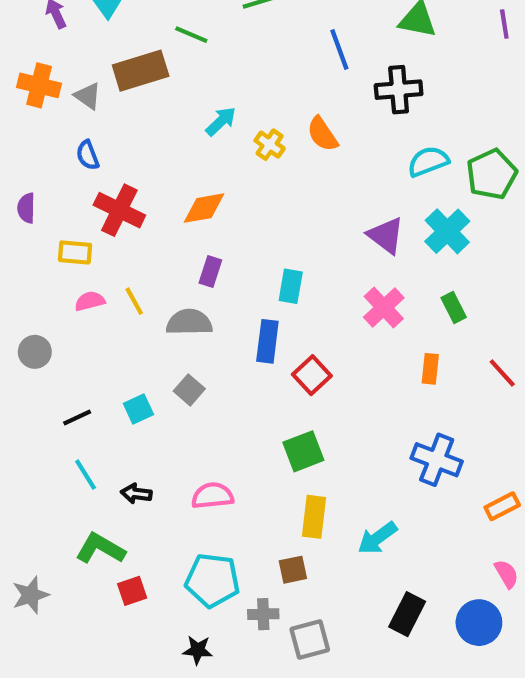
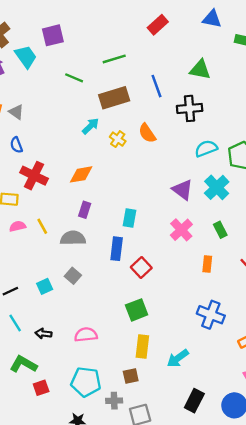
brown rectangle: (141, 71) -> (114, 98), moved

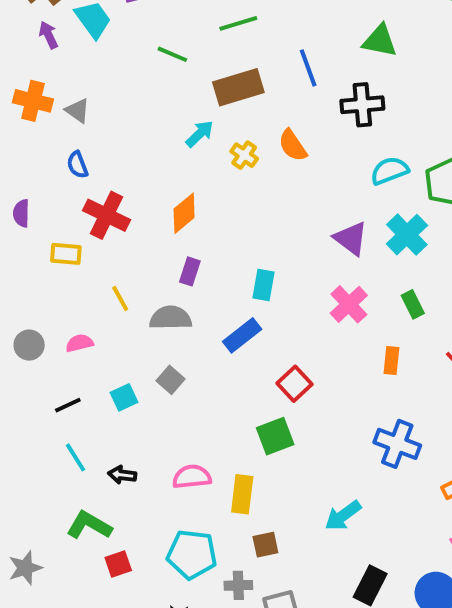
orange diamond: (81, 174) -> (184, 213), turned -30
pink semicircle: (18, 226) -> (79, 343), moved
blue rectangle: (117, 249) -> (242, 335), turned 45
red square: (141, 268) -> (295, 384), moved
yellow rectangle: (142, 346) -> (242, 494), moved

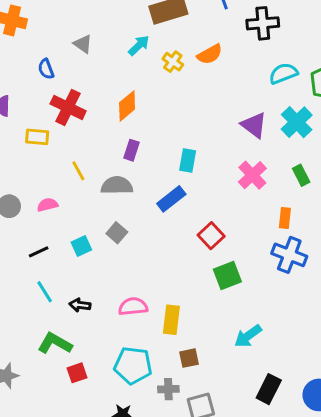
gray triangle: (77, 111) -> (83, 44), moved
orange semicircle: (293, 145) -> (210, 54), turned -85
green square: (275, 436) -> (227, 276), moved
blue cross: (397, 444) -> (289, 255), moved

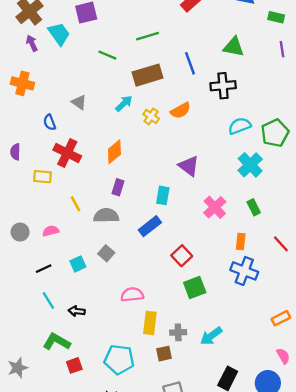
purple triangle: (254, 125) -> (189, 166), moved
pink semicircle: (133, 306) -> (132, 295), moved
gray cross: (168, 389) -> (178, 332), moved

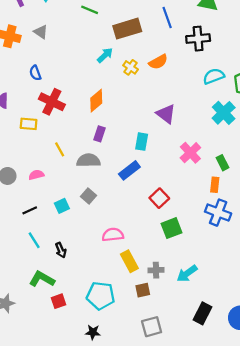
gray triangle: (79, 102) -> (41, 32), moved
green rectangle: (254, 207) -> (222, 163), moved
black arrow: (77, 311) -> (61, 250), turned -120
yellow rectangle: (150, 323) -> (129, 261), turned -35

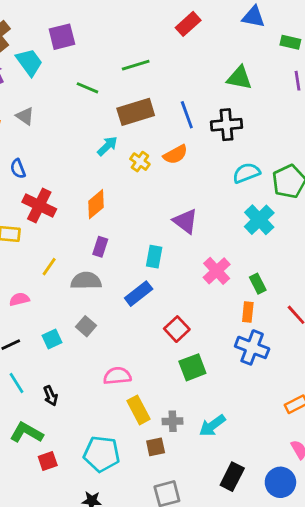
blue line: (167, 18) -> (187, 115), moved
yellow line: (60, 149) -> (49, 267), turned 64

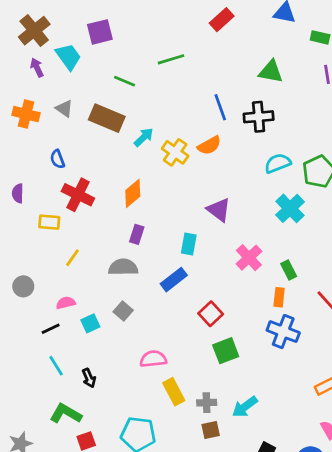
brown rectangle: (136, 112) -> (107, 118), moved, turned 40
yellow cross: (140, 162) -> (175, 152), size x1.4
yellow line: (49, 267) -> (73, 258), moved
pink semicircle: (19, 299) -> (66, 303), moved
brown square: (156, 447) -> (211, 430), moved

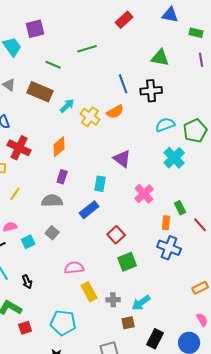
green rectangle: (289, 270) -> (180, 208), moved
brown square: (211, 430) -> (128, 323), moved

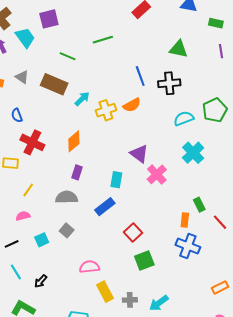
yellow cross: (90, 117) -> (106, 110), turned 36
green pentagon: (195, 131) -> (215, 110), moved
pink cross: (144, 194) -> (157, 174), moved
pink semicircle: (10, 227) -> (23, 216), moved
black arrow: (27, 282) -> (41, 281), turned 64

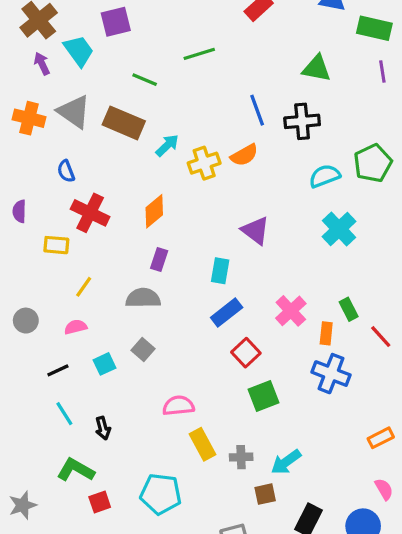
green rectangle: (216, 23) -> (374, 28), size x1.5
gray triangle: (22, 77) -> (74, 112), size x1.6
pink cross: (157, 174) -> (291, 311), moved
blue rectangle: (105, 207) -> (227, 313), moved
black arrow: (41, 281) -> (103, 428), turned -56

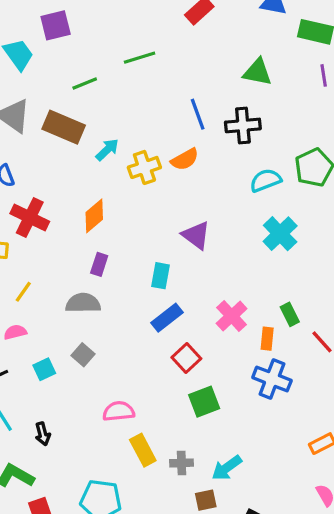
green line: (145, 80) -> (85, 83), turned -45

